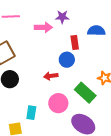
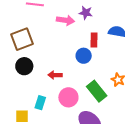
red arrow: (51, 76) -> (55, 75), moved

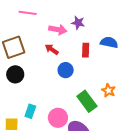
blue circle: (84, 56) -> (66, 70), moved
red arrow: (55, 75) -> (52, 49), moved, turned 32
pink circle: (68, 97) -> (58, 118), moved

